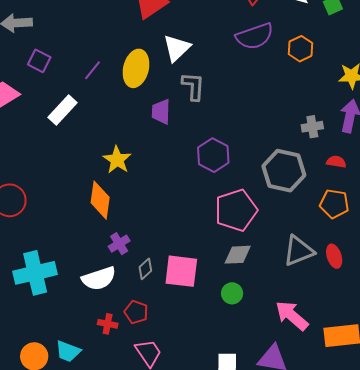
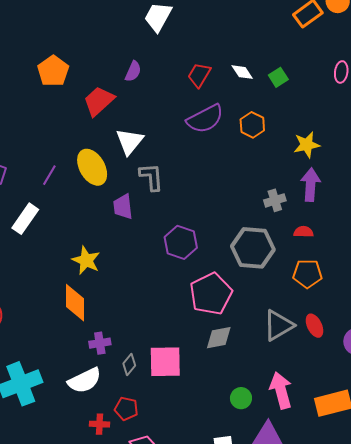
yellow ellipse: (136, 68) -> (92, 167), turned -36
purple cross: (119, 244) -> (100, 343), turned 30
green circle: (232, 293) -> (241, 398), moved
pink arrow: (292, 316) -> (281, 390), turned 42

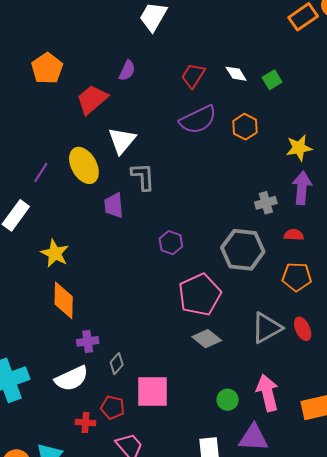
purple hexagon: (181, 242) -> (171, 243), size x0.7
yellow star: (86, 260) -> (55, 253), moved
gray diamond: (219, 338) -> (207, 339), turned 48
pink square: (165, 362) -> (153, 392), moved

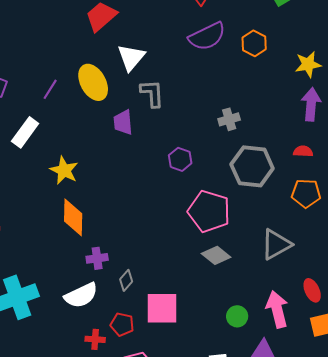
gray cross: (266, 203) -> (229, 119), moved
pink pentagon: (200, 295) -> (209, 211), turned -30
red ellipse: (303, 329) -> (312, 290), moved

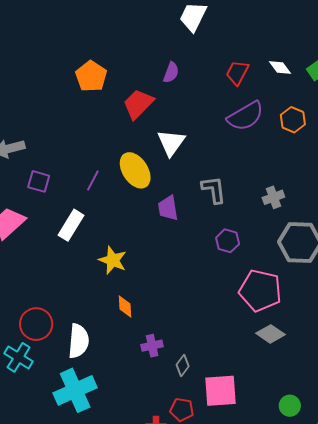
gray L-shape: (152, 93) -> (214, 190), moved
orange diamond: (73, 217) -> (125, 306), size x0.6
white semicircle: (81, 295) -> (78, 341), moved, turned -56
green circle: (237, 316) -> (290, 406), moved

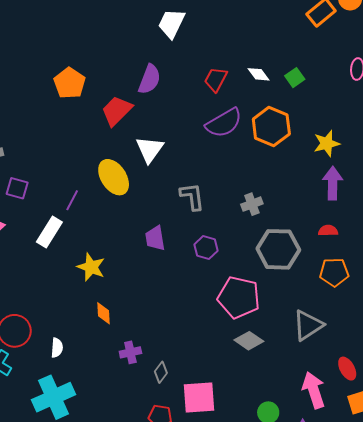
purple semicircle: (171, 72) -> (149, 79), size x1.4
orange hexagon: (293, 120) -> (271, 126), size x1.5
purple line: (93, 181) -> (72, 200), moved
purple trapezoid: (168, 208) -> (155, 238), moved
white semicircle: (78, 341) -> (57, 348), size x0.6

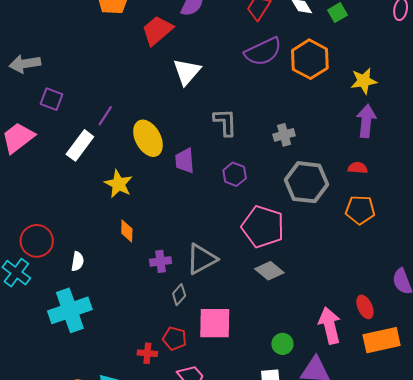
yellow ellipse: (114, 177) -> (148, 138), moved
gray triangle: (308, 325) -> (202, 259), moved
purple cross: (130, 352) -> (160, 261), moved

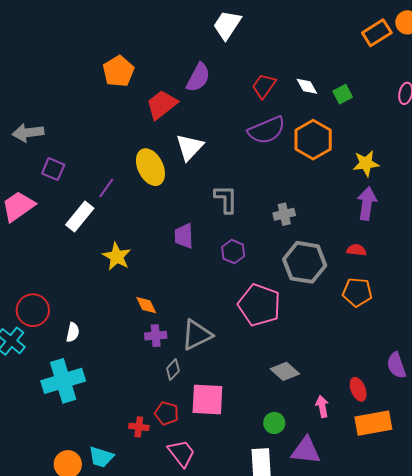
yellow ellipse: (148, 138) -> (150, 167), moved
orange diamond: (127, 231) -> (146, 305), moved, turned -30
gray diamond: (269, 271) -> (285, 371), moved
pink arrow: (330, 325) -> (322, 406), size x0.6

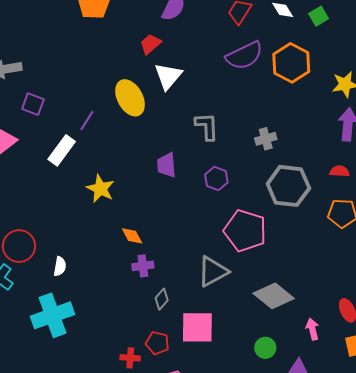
red trapezoid: (162, 105) -> (150, 44), moved, size x0.7
gray triangle: (197, 335) -> (213, 271), moved
gray diamond: (285, 371) -> (274, 296), size x1.4

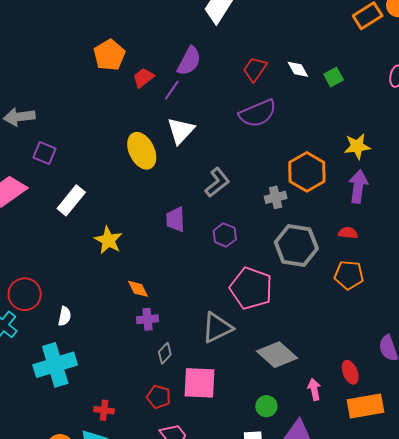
red trapezoid: (150, 44) -> (143, 78), moved
orange hexagon: (291, 63) -> (307, 172), moved
purple line: (87, 121) -> (172, 90), moved
gray L-shape: (207, 126) -> (217, 183), turned 52
red cross: (130, 358) -> (104, 410), moved

